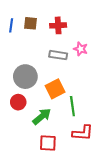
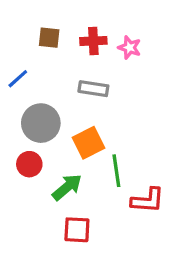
blue line: (11, 25) -> (18, 79), moved, turned 40
pink star: (81, 49) -> (130, 48), moved
red L-shape: (83, 133) -> (148, 200), moved

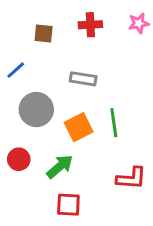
red cross: (93, 41) -> (90, 25), moved
pink star: (130, 48) -> (139, 23), moved, turned -30
red circle: (29, 164) -> (19, 159), moved
green line: (116, 171) -> (114, 123), moved

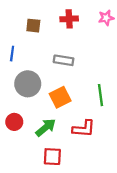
blue line: (16, 70) -> (12, 54), turned -40
green line: (114, 123) -> (100, 95), moved
red L-shape: (131, 178) -> (84, 129), moved

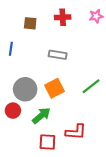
gray circle: (28, 84) -> (25, 89), moved
green line: (100, 95) -> (91, 86), turned 60
red L-shape: (84, 129) -> (76, 132), moved

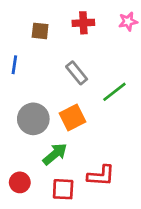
gray rectangle: (58, 55) -> (77, 73), turned 42
green line: (91, 86) -> (114, 92), moved
red circle: (13, 111) -> (20, 182), moved

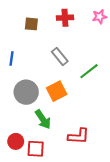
blue line: (14, 65) -> (11, 59), moved
green arrow: (55, 154) -> (43, 119), turned 96
red square: (63, 189) -> (36, 149), moved

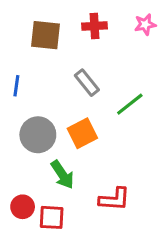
brown square: (31, 24) -> (46, 35), size x1.5

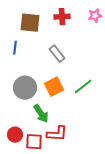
blue line: (16, 86) -> (15, 48), moved
green line: (130, 104) -> (83, 87), moved
red L-shape: (114, 199) -> (57, 134), moved

